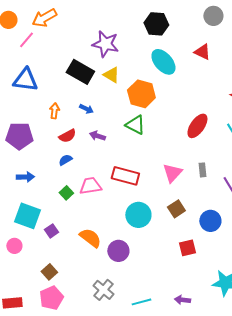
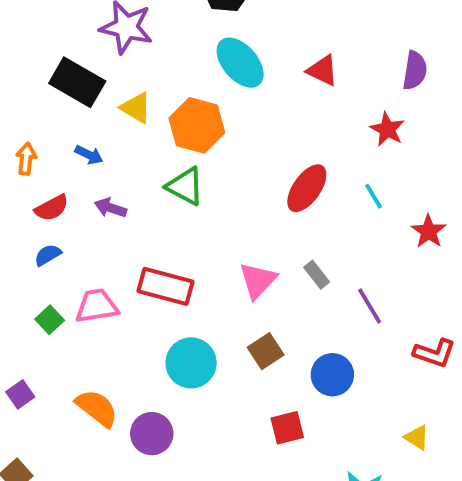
red triangle: (202, 52) -> (323, 70), moved
yellow triangle: (111, 75) -> (136, 108), moved
gray rectangle: (202, 170) -> (317, 275), turned -32

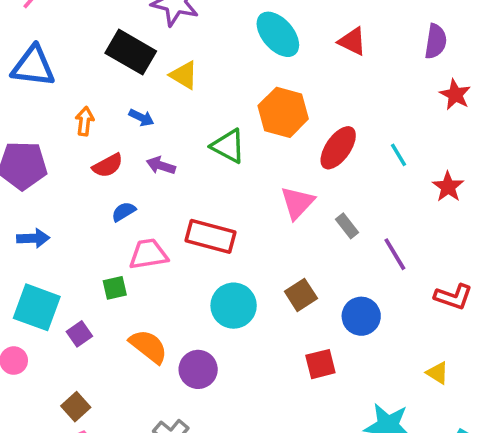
orange hexagon: (197, 125) -> (283, 112), moved
red star: (387, 129) -> (455, 95), moved
blue semicircle: (48, 255) -> (124, 212), moved
pink triangle: (258, 280) -> (297, 203), moved
green square: (50, 320) -> (115, 288), moved, turned 30

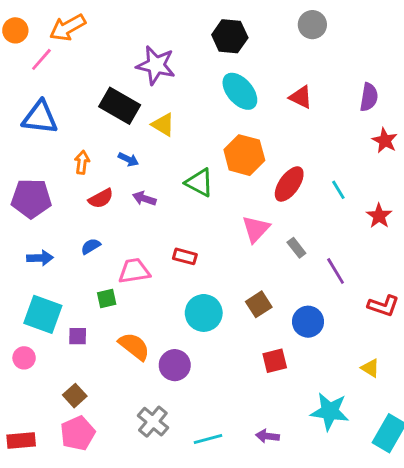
blue semicircle: (124, 212) -> (91, 246), moved
red rectangle: (210, 236) -> (185, 256), size x0.6
purple square: (79, 334) -> (78, 336), turned 36

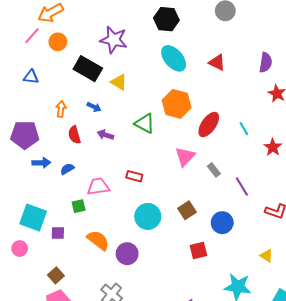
orange circle: (15, 30) -> (58, 42), moved
blue triangle: (40, 117) -> (31, 77), size x0.6
red semicircle: (101, 199) -> (74, 135), turned 102
blue arrow: (40, 258) -> (41, 163), moved

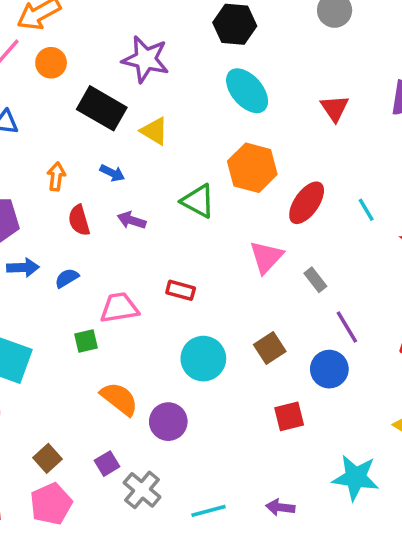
red triangle: (217, 62) -> (335, 108), moved, turned 30
purple line: (242, 186) -> (347, 327), moved
purple square: (58, 233) -> (107, 464), moved, turned -32

